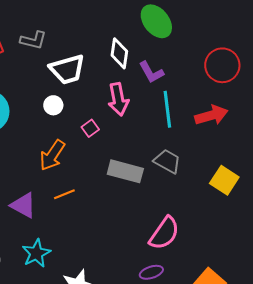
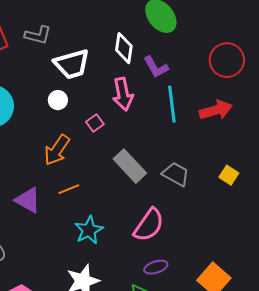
gray trapezoid: (167, 161) -> (176, 174), moved
gray rectangle: (125, 171) -> (130, 166), turned 32
yellow square: (224, 180) -> (229, 175), size x0.7
pink semicircle: (164, 233) -> (149, 225), moved
cyan star: (36, 253) -> (89, 230), moved

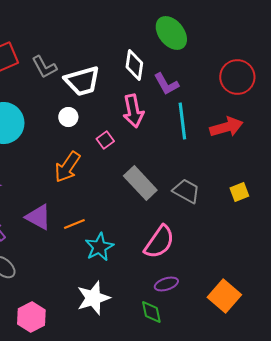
gray L-shape: (38, 35) -> (44, 67), moved, turned 48
yellow square: (229, 175) -> (239, 192), turned 36
orange line: (69, 189) -> (74, 224), moved

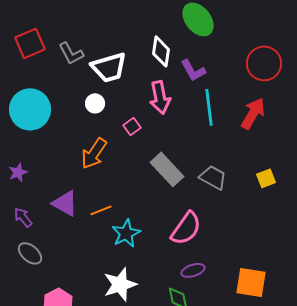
red arrow: (226, 127) -> (253, 113), turned -44
orange square: (224, 296) -> (251, 282), turned -32

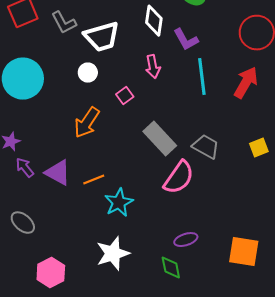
pink arrow: (160, 97) -> (153, 67), size x0.7
purple arrow: (23, 217) -> (25, 168), moved
pink semicircle: (186, 228) -> (179, 178), moved

